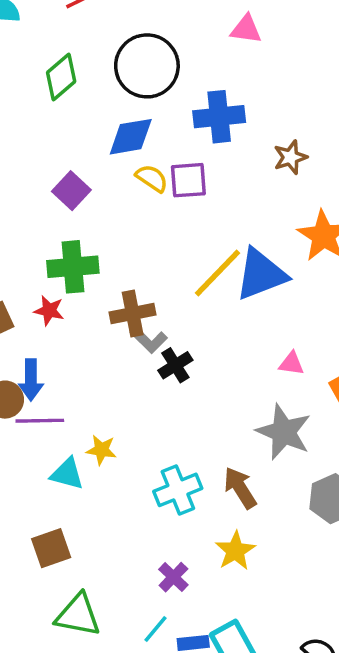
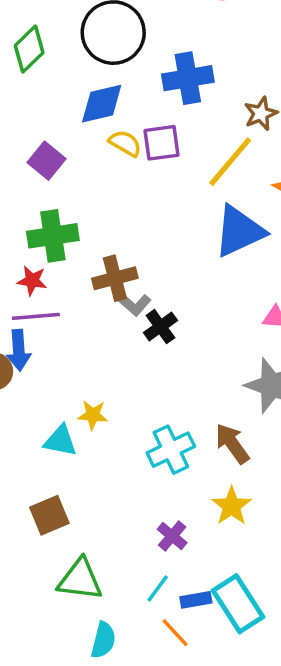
yellow line: (217, 273) -> (230, 162), moved
purple line: (40, 421) -> (36, 316), moved

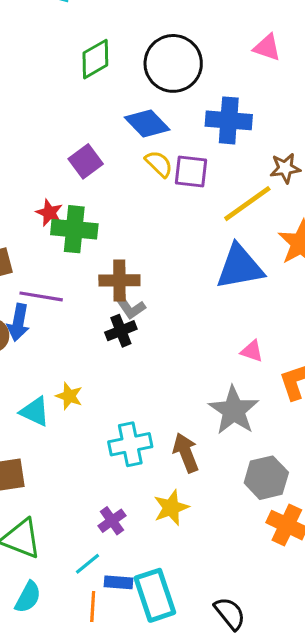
blue diamond: (102, 104) -> (147, 124), turned 45
red star: (32, 281) -> (49, 213), moved
black cross: (160, 327) -> (121, 331), moved
orange line: (175, 633) -> (93, 606), turned 32

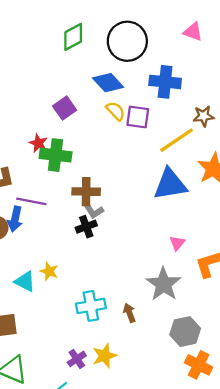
pink triangle: (252, 351) -> (177, 243), turned 49
brown arrow: (186, 453) -> (129, 313), size x0.7
yellow star: (171, 508) -> (105, 356), moved

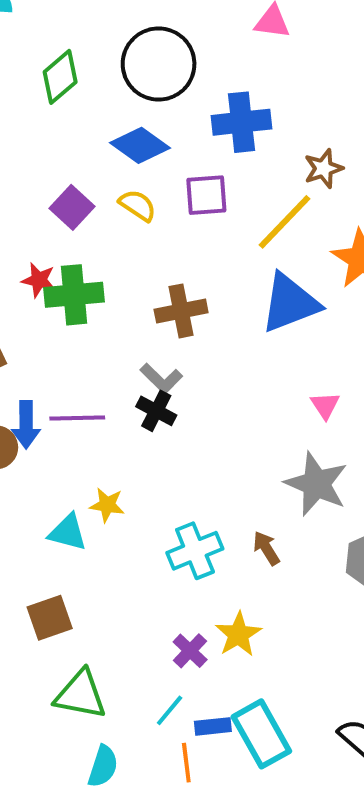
yellow semicircle: (116, 111) -> (138, 205), moved
brown cross: (86, 192) -> (181, 311), moved
purple line: (31, 201) -> (77, 418), moved
black cross: (86, 227) -> (156, 411), turned -30

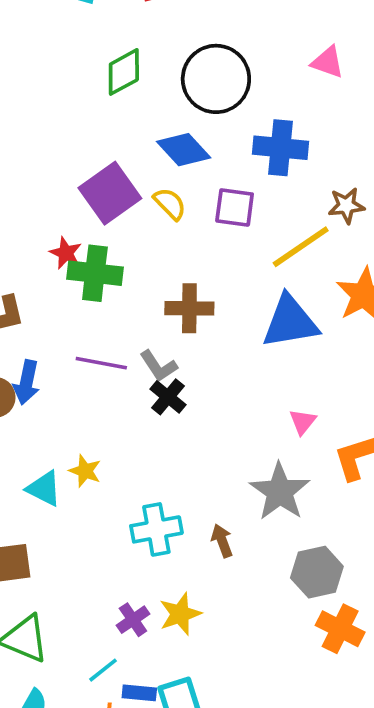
purple square: (72, 207) -> (110, 193), size x1.5
black cross: (156, 411) -> (168, 397), moved
purple line: (77, 418) -> (101, 363), moved

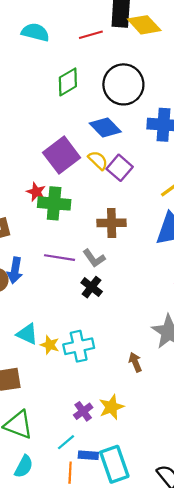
purple square: (235, 208) -> (120, 168), moved, turned 35
black cross: (168, 397) -> (92, 287), moved
yellow star: (85, 471) -> (50, 345), moved
cyan cross: (156, 529) -> (79, 346), moved

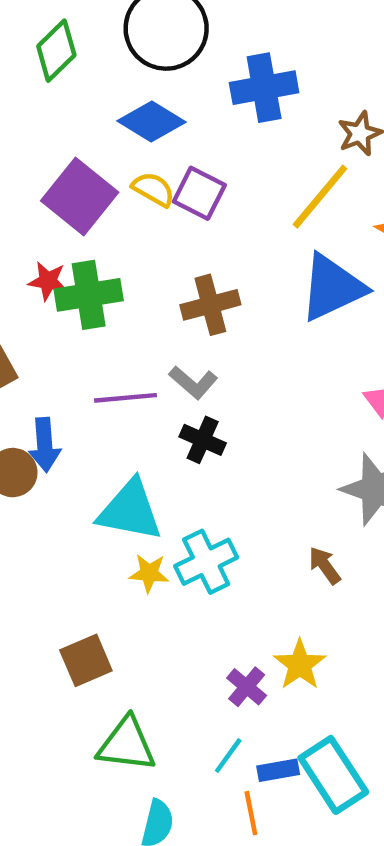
cyan triangle: (27, 334) -> (130, 510), moved, size x1.5

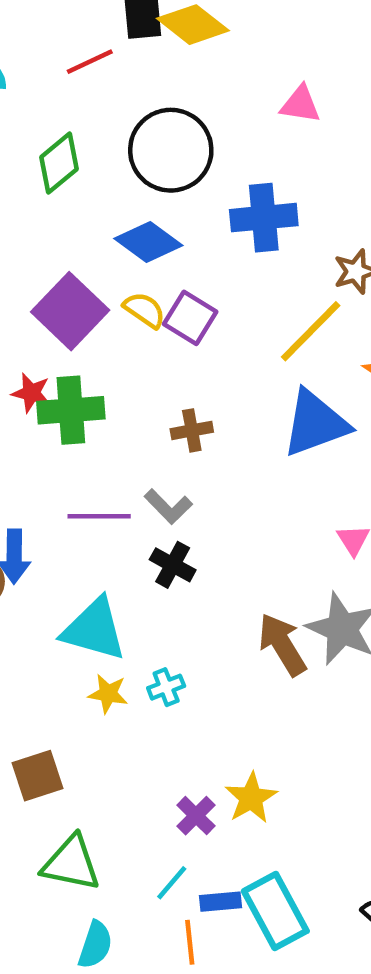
brown cross: (210, 305) -> (192, 430), size x0.7
cyan cross: (206, 562) -> (166, 687), size x0.6
brown arrow: (325, 565) -> (282, 645), moved, size x1.6

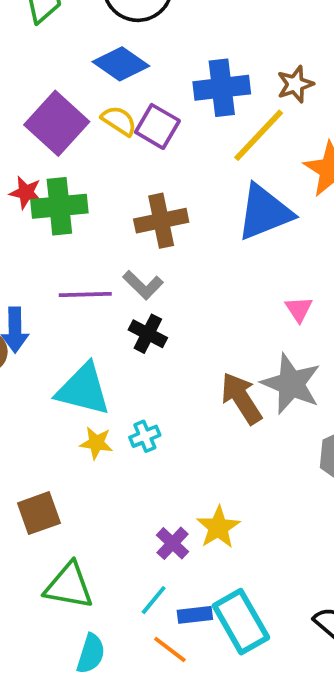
blue cross: (264, 218) -> (222, 88), moved
brown cross: (192, 430) -> (161, 221), size x1.5
orange line: (190, 942) -> (170, 650), turned -45

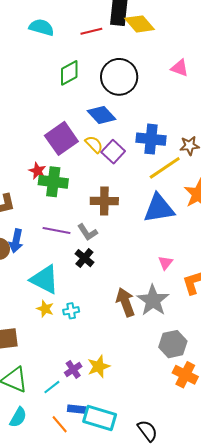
cyan line: (154, 600) -> (52, 387), moved
cyan rectangle: (241, 622) -> (100, 418), turned -56

